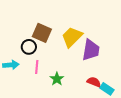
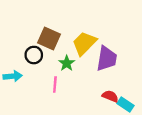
pink line: (37, 67) -> (55, 84), moved
green star: (57, 79) -> (67, 63), moved

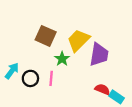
black circle: (34, 55) -> (30, 78), moved
cyan arrow: (13, 76) -> (12, 71), turned -49

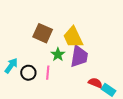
yellow trapezoid: (78, 40) -> (73, 37), turned -70
purple trapezoid: (99, 54) -> (79, 56), moved

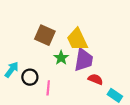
pink line: (48, 73) -> (48, 88), moved
red semicircle: (95, 83) -> (95, 79), moved

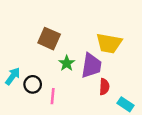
yellow trapezoid: (77, 39) -> (109, 43), moved, turned -55
red semicircle: (95, 79) -> (104, 87), turned 72

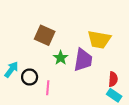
red semicircle: (104, 87) -> (113, 79), moved

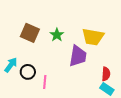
brown square: (45, 35) -> (30, 33), moved
green star: (61, 58) -> (57, 35), moved

